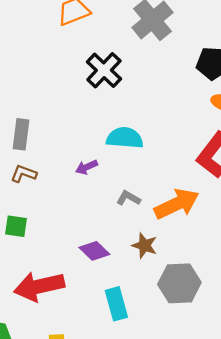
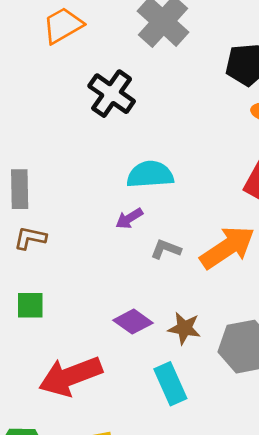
purple arrow: (87, 167) -> (129, 218), moved
brown star: (145, 246) -> (184, 328), moved

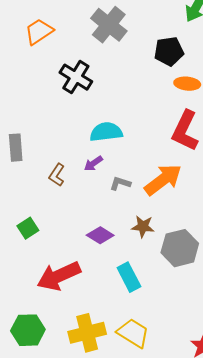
brown L-shape: (30, 238) -> (57, 175), moved, turned -65
green square: (30, 305) -> (28, 228), turned -30
brown star: (184, 328) -> (143, 227), moved

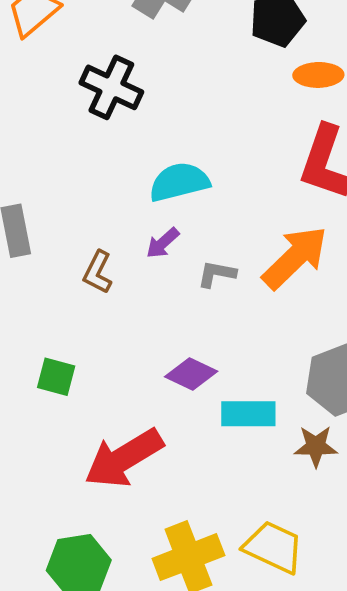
brown star: (143, 227) -> (316, 446), moved
green square: (28, 228) -> (56, 377), turned -35
cyan rectangle: (129, 277) -> (248, 414), moved, turned -56

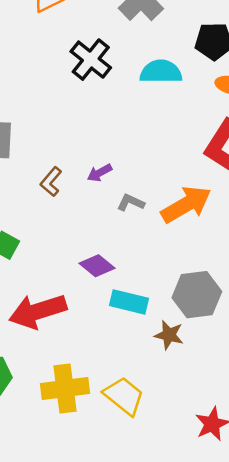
cyan semicircle: (179, 182) -> (161, 72), moved

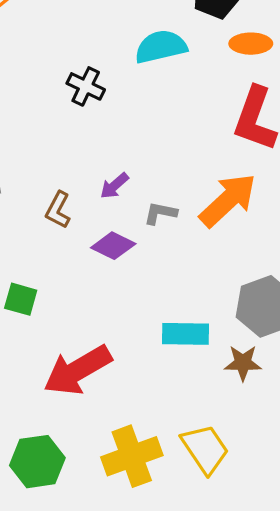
black cross: (91, 60) -> (86, 86), moved, size x0.7
purple diamond: (97, 266) -> (113, 246), moved
yellow trapezoid: (124, 396) -> (205, 449), turned 30

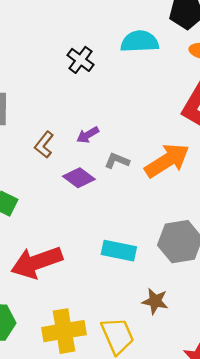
brown star: (243, 363) -> (155, 301), moved

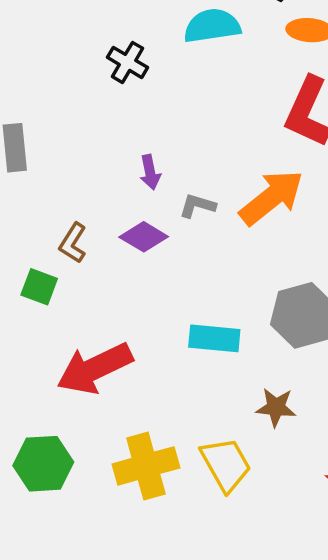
purple arrow: (88, 135) -> (150, 172), turned -65
brown L-shape: (44, 145) -> (73, 243), moved

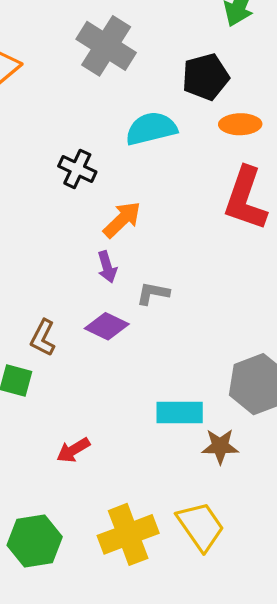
orange arrow: (271, 198) -> (122, 220), moved, size x0.7
red arrow: (95, 368) -> (73, 450), size x0.5
brown star: (276, 407) -> (220, 446), moved

